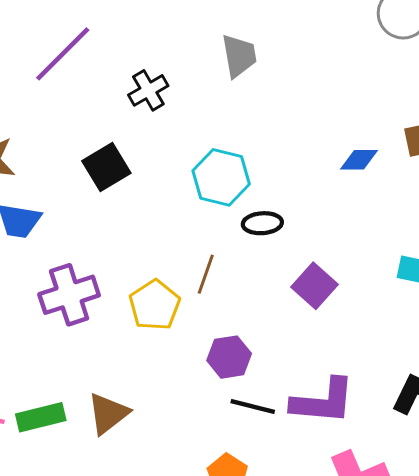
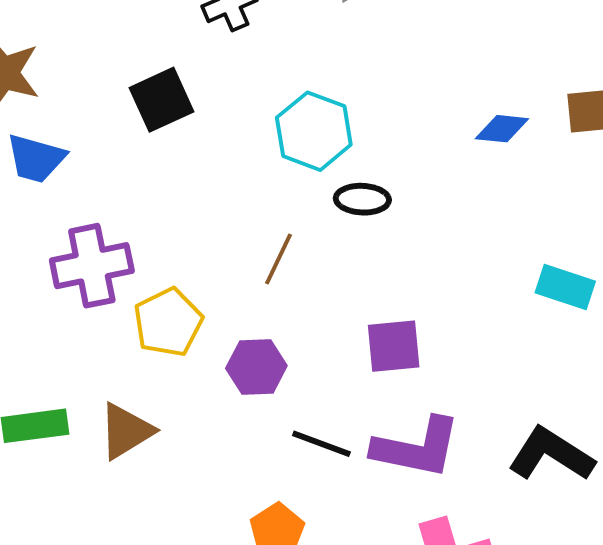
purple square: (315, 286) -> (394, 346), moved, turned 36
yellow pentagon: (155, 305) -> (168, 322), moved
purple hexagon: (229, 357) -> (256, 367), moved

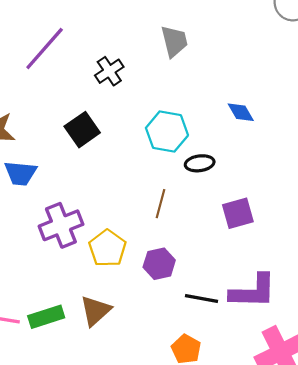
blue diamond: (502, 129) -> (241, 112), moved, turned 64
purple square: (394, 346) -> (238, 213), moved

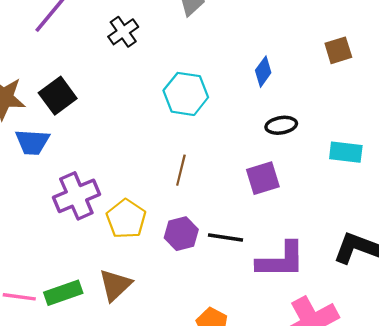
blue diamond: (241, 112) -> (263, 72), turned 68
black square: (82, 130) -> (58, 96), moved
black ellipse: (200, 163) -> (281, 125), moved
black line: (202, 298) -> (226, 238), moved

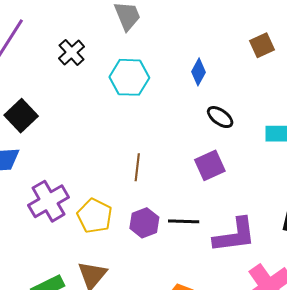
cyan hexagon: (186, 94) -> (129, 77), moved
black ellipse: (281, 125) -> (220, 117), turned 52

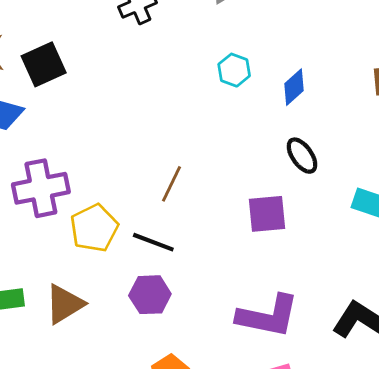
cyan hexagon: (129, 77) -> (234, 70), moved, size x0.6
black line: (184, 221) -> (153, 242), moved
purple hexagon: (144, 223) -> (150, 295), moved

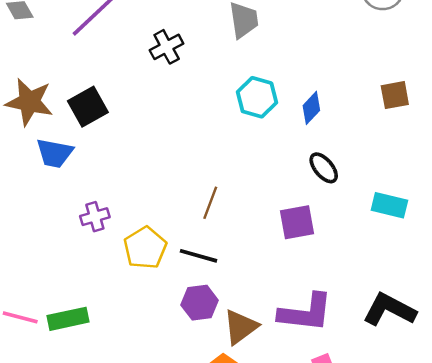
cyan hexagon: (234, 70) -> (257, 97), size x1.4
purple cross: (41, 188) -> (95, 217), size x0.6
brown triangle: (65, 304) -> (241, 327), moved

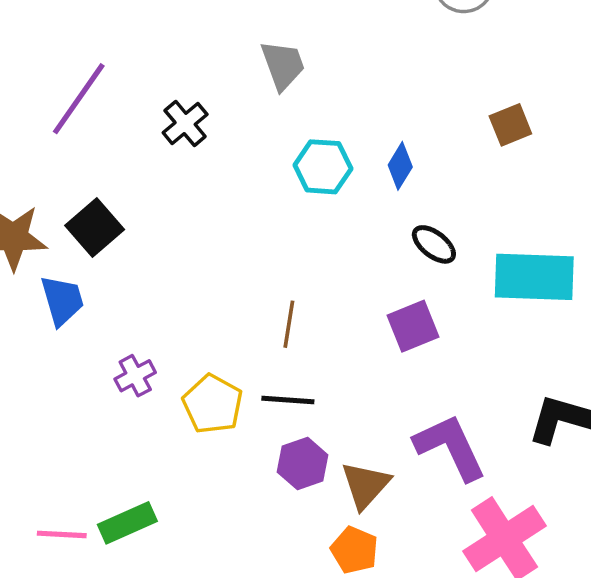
blue trapezoid: (55, 153) -> (62, 300), turned -105
cyan rectangle: (389, 205) -> (534, 277), size x1.6
purple L-shape: (306, 313) -> (450, 447), turned -110

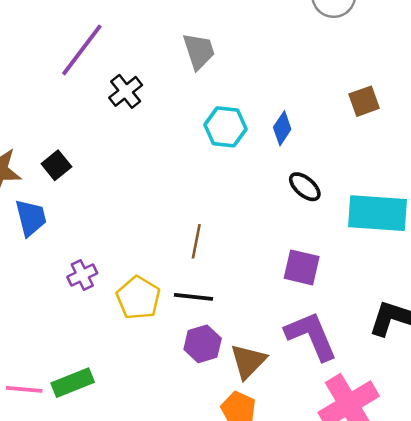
purple line: (79, 99) -> (82, 50), moved
black square: (95, 228) -> (56, 165), size x0.7
purple square: (413, 326) -> (302, 267), moved, turned 33

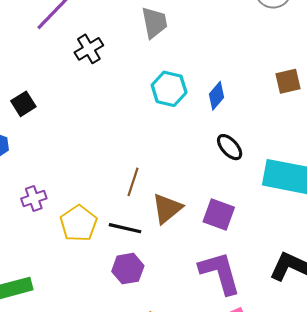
brown triangle: (248, 361) -> (167, 208), moved

